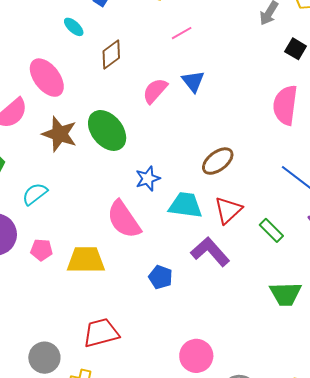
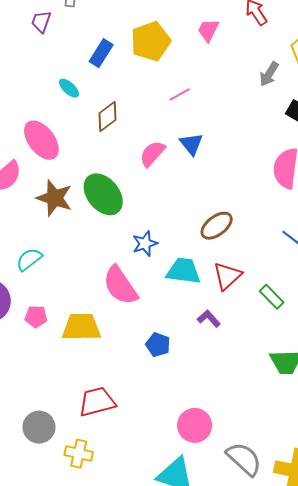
purple L-shape: (210, 252) -> (209, 319), size x0.6

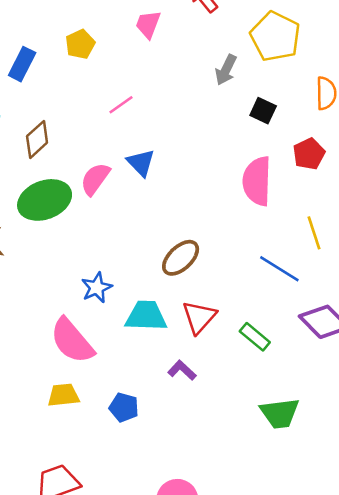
yellow pentagon: (151, 41) -> (80, 44), size x0.6
green ellipse: (103, 194) -> (45, 200), moved, turned -66
yellow trapezoid: (81, 327) -> (63, 395), moved, size x0.7

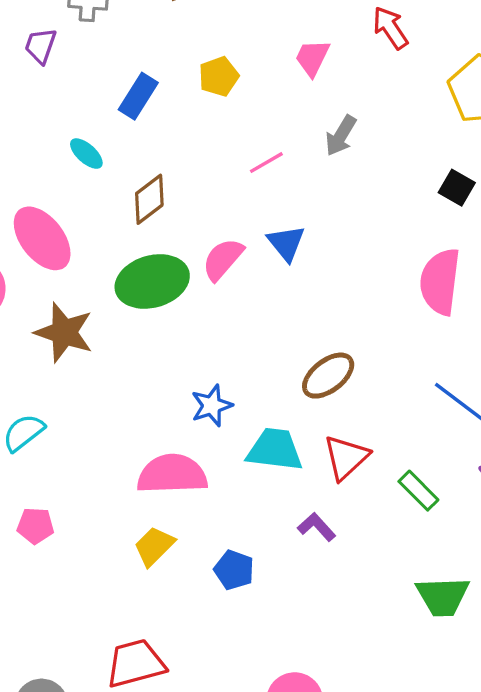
gray arrow: (226, 70) -> (341, 136), moved
pink semicircle: (72, 341) -> (172, 474), turned 123
yellow trapezoid: (63, 395) -> (154, 546), turned -44

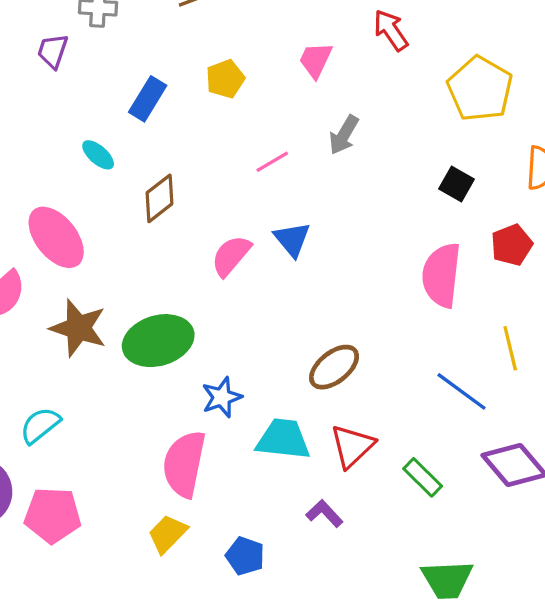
green ellipse: (152, 281) -> (158, 341), moved
pink semicircle: (172, 474) -> (184, 464), turned -76
pink pentagon: (35, 526) -> (53, 515), size x1.6

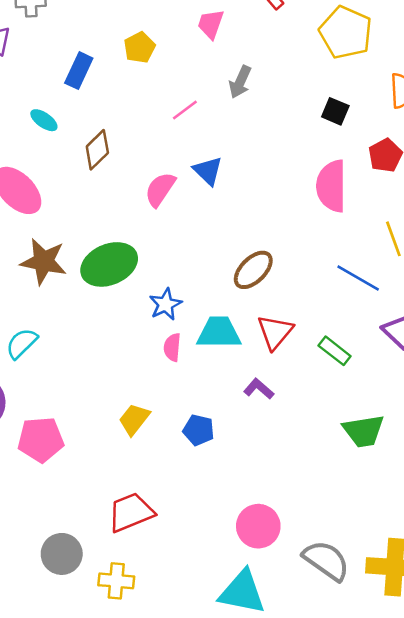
pink semicircle: (184, 464) -> (172, 347), moved, size x0.5
pink pentagon: (53, 515) -> (41, 440), moved

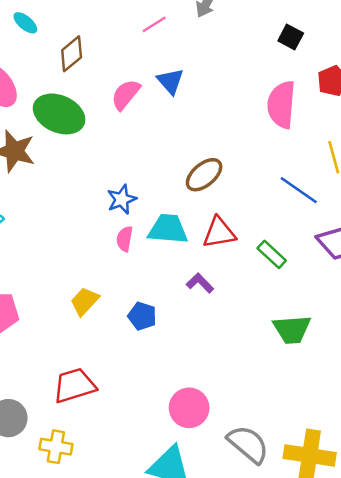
green ellipse: (109, 264) -> (59, 114), moved, turned 42
red triangle: (275, 332) -> (219, 233), turned 36

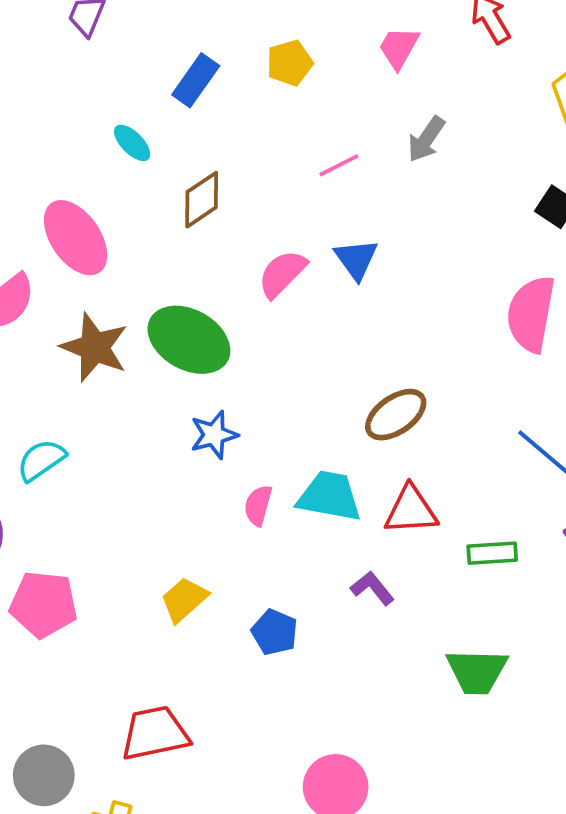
green ellipse: (59, 114) -> (189, 340), moved
blue star: (122, 199) -> (214, 435), moved
green rectangle: (272, 254) -> (492, 553), turned -52
green trapezoid: (292, 329) -> (477, 671), moved

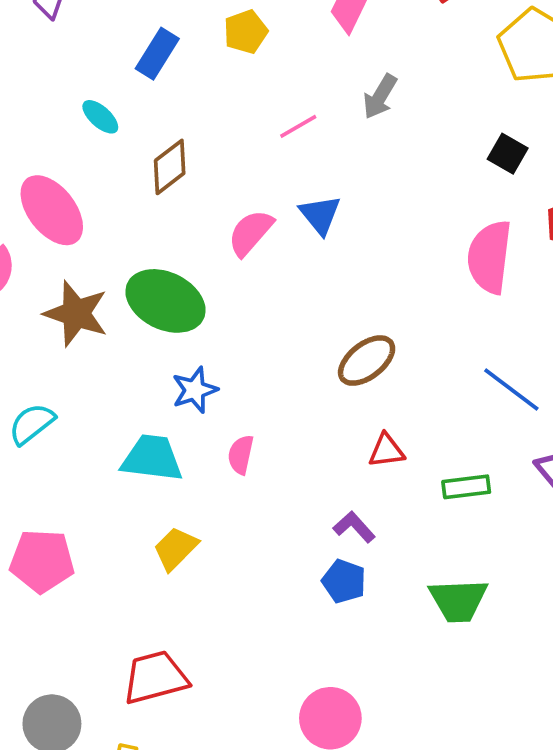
cyan trapezoid: (329, 496) -> (152, 458), moved
red triangle: (411, 510) -> (386, 451), size x0.7
blue pentagon: (275, 632) -> (344, 581), moved

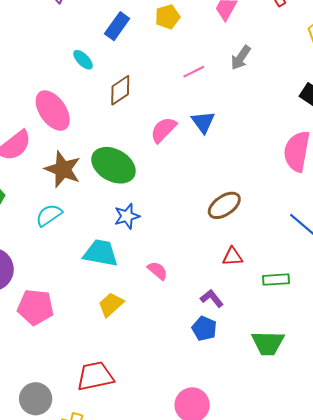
cyan semicircle: (32, 424) -> (49, 215), moved
pink semicircle: (241, 455) -> (157, 271), moved, turned 115

